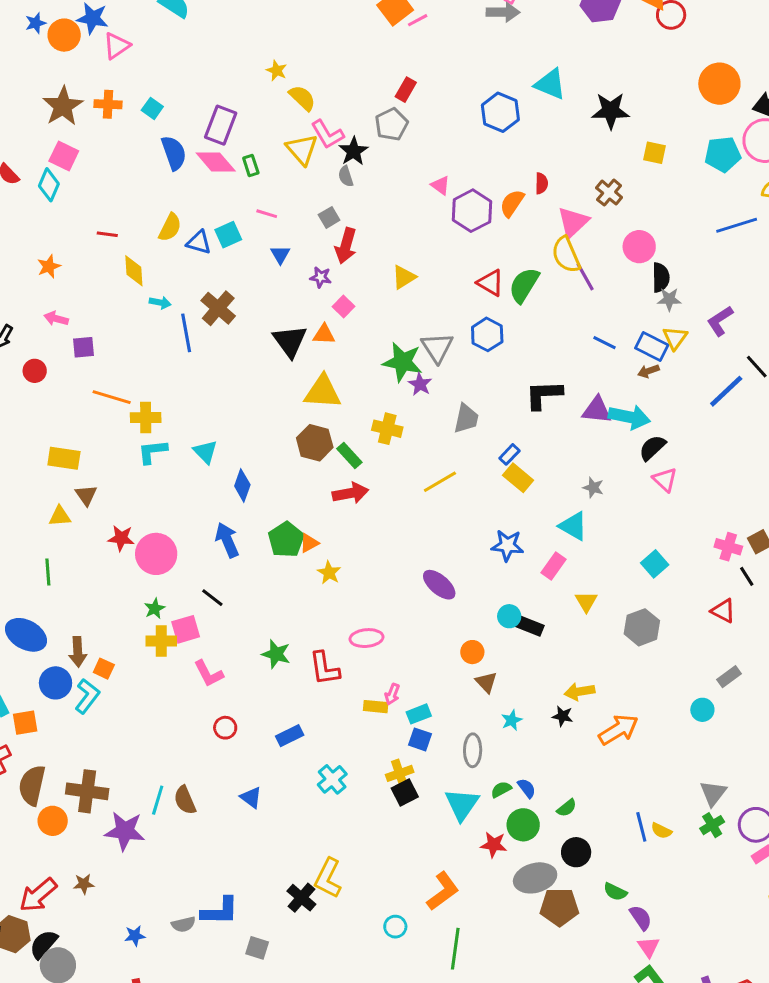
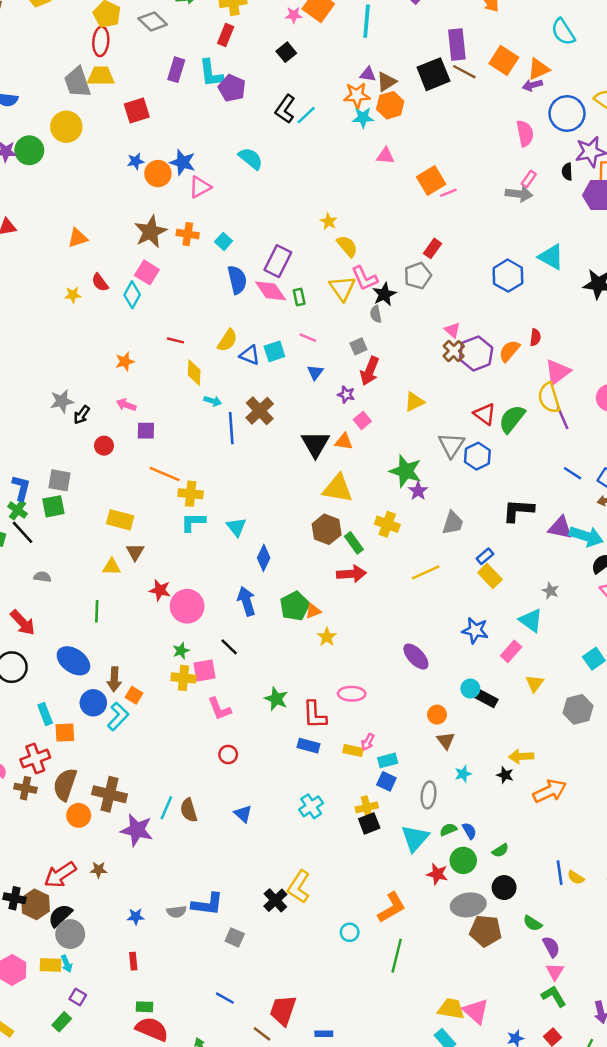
brown cross: (609, 193) -> (454, 351), moved
gray triangle: (437, 348) -> (451, 445), moved
blue rectangle: (290, 736) -> (308, 746), moved, turned 35

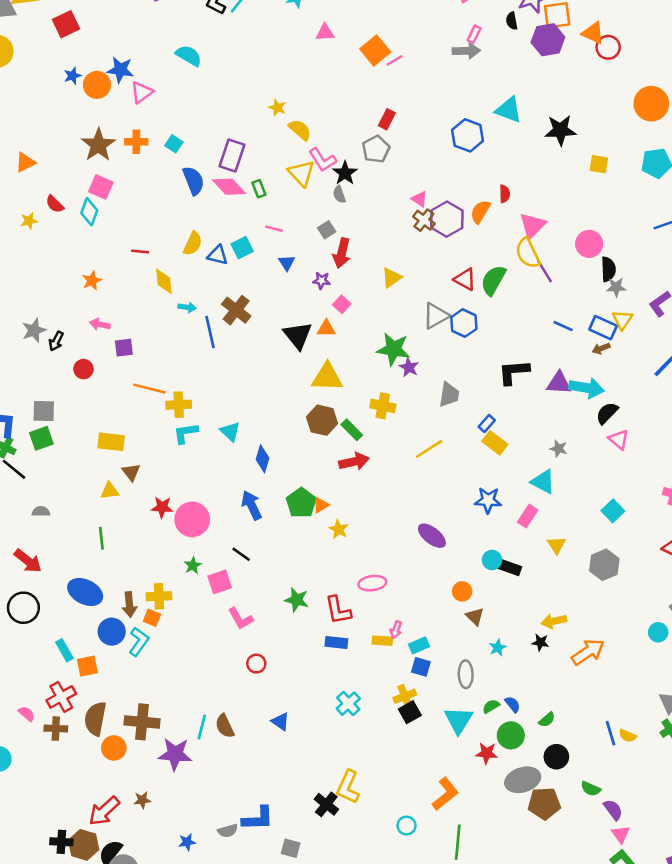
gray triangle: (451, 445) -> (436, 316), turned 36
yellow cross: (184, 678) -> (159, 596), moved

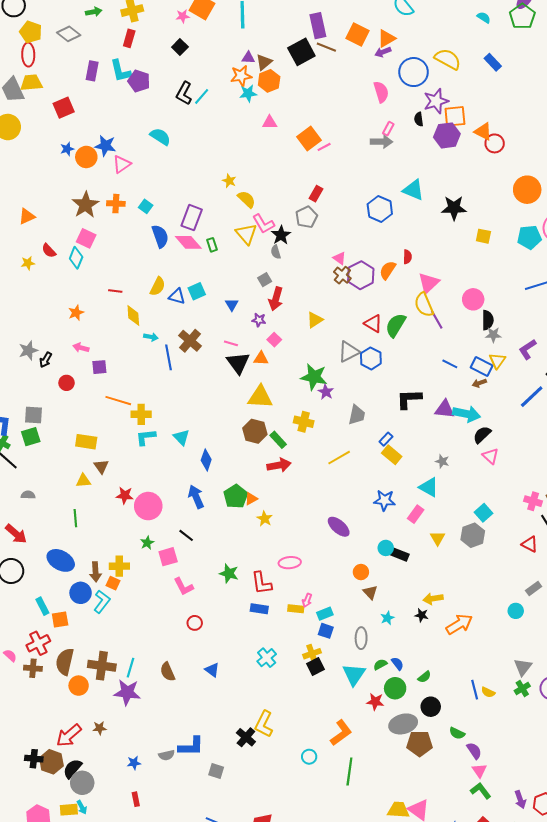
pink line: (274, 229) -> (231, 343), moved
gray hexagon: (604, 565) -> (473, 535), moved
cyan line: (202, 727) -> (130, 668), moved

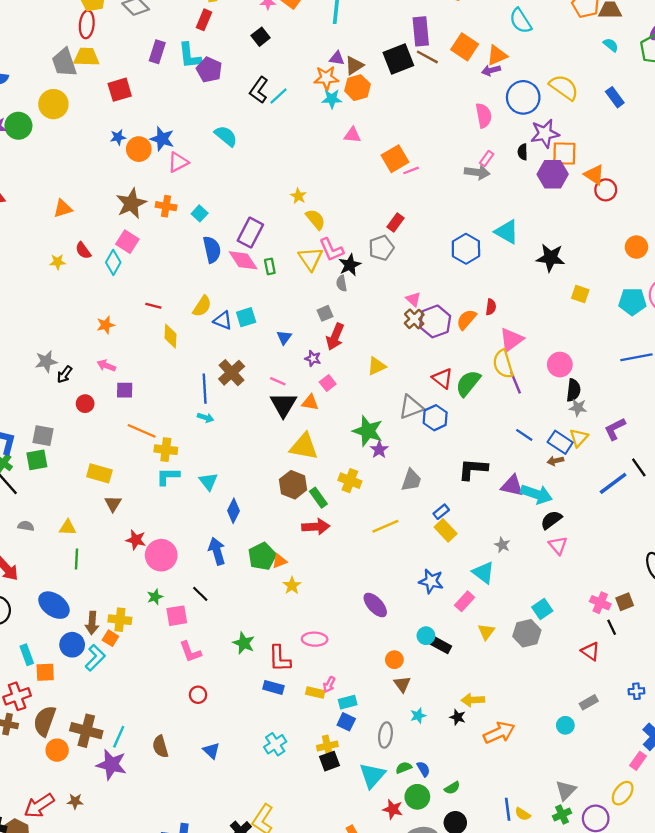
orange circle: (527, 190) -> (636, 247), size x0.7
cyan arrow: (151, 337) -> (206, 418), moved
yellow triangle: (83, 481) -> (68, 528), moved

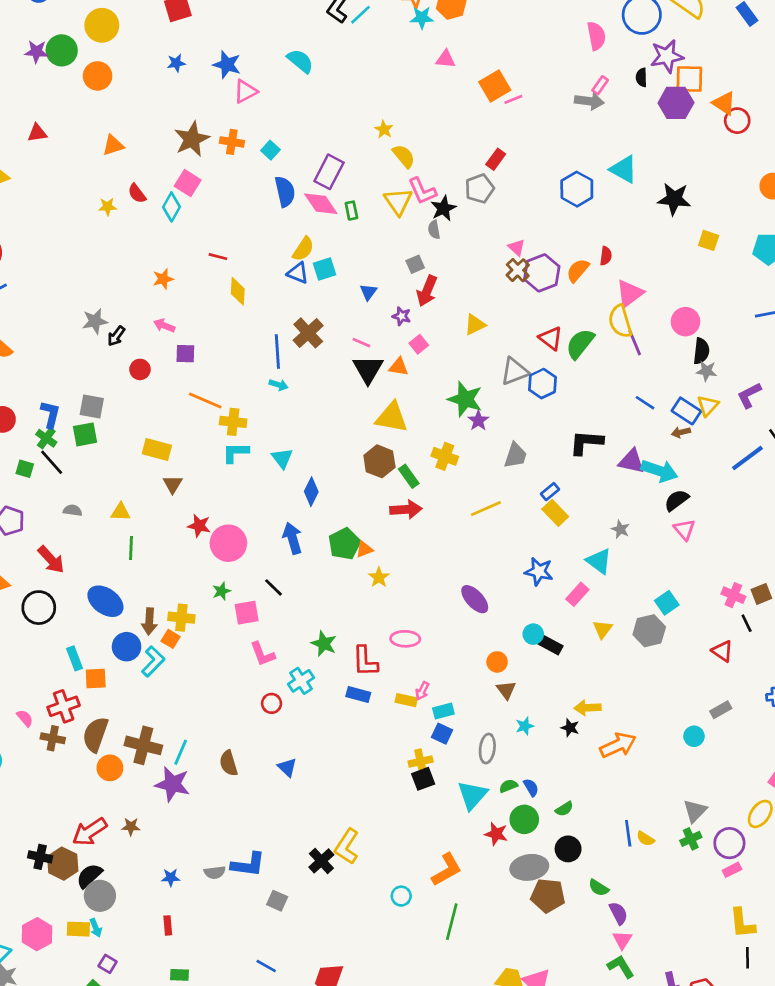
orange circle: (139, 149) -> (98, 76), moved
yellow semicircle: (202, 306) -> (303, 249), moved
cyan cross: (275, 744) -> (301, 681), moved

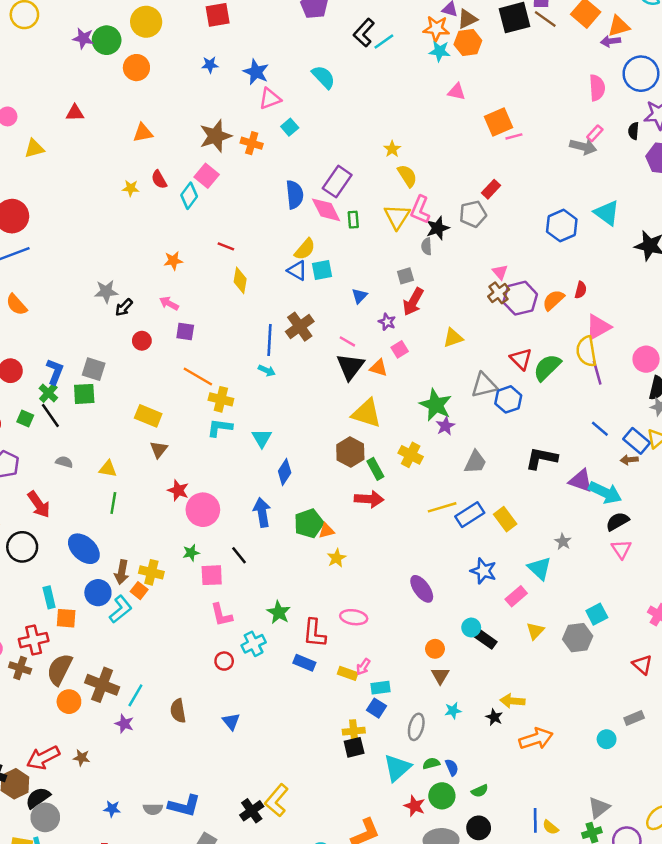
cyan square: (270, 150) -> (290, 127), moved
pink L-shape: (422, 191) -> (420, 210), turned 40
blue rectangle: (550, 492) -> (470, 515), moved, size x1.6
purple star: (172, 784) -> (124, 724), size x0.6

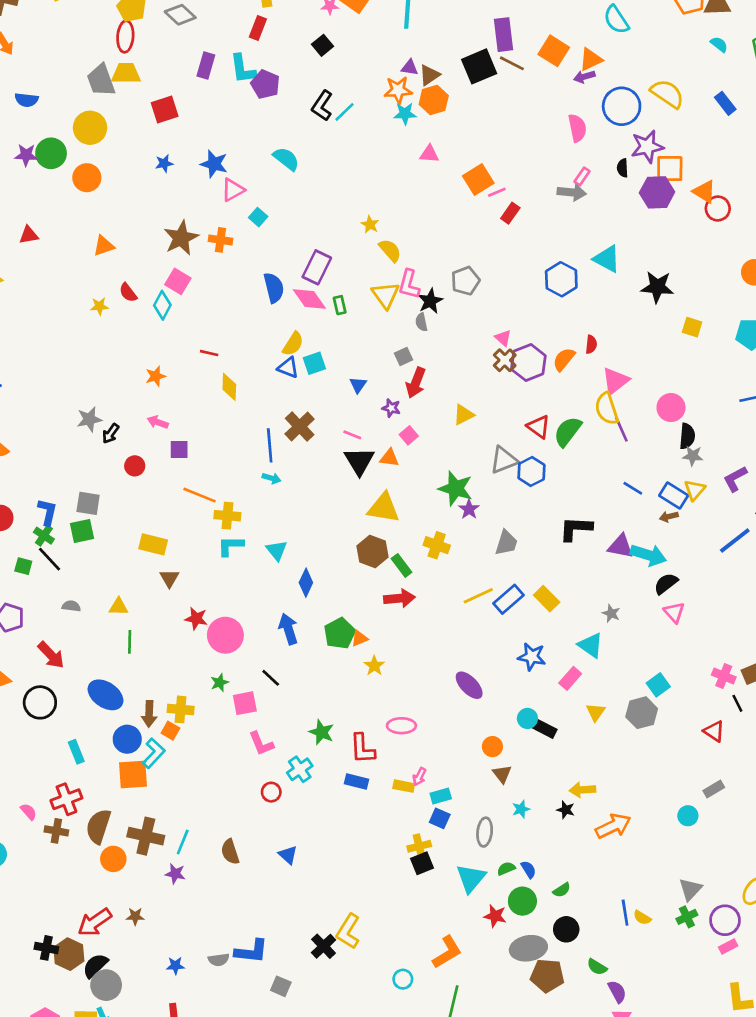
red rectangle: (491, 189) -> (510, 213), moved
orange square: (66, 618) -> (133, 775), moved, size x1.4

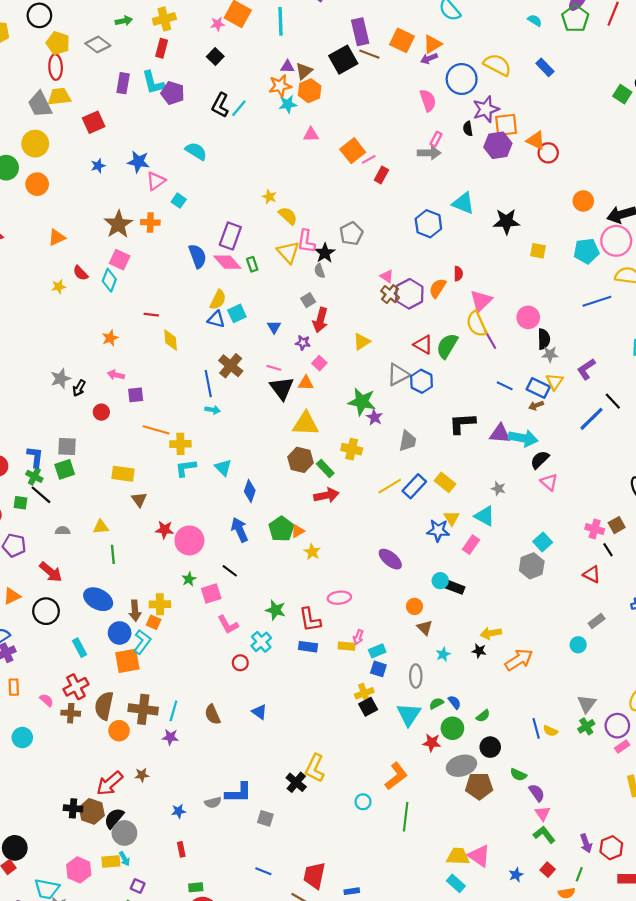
yellow triangle: (596, 712) -> (452, 518), moved

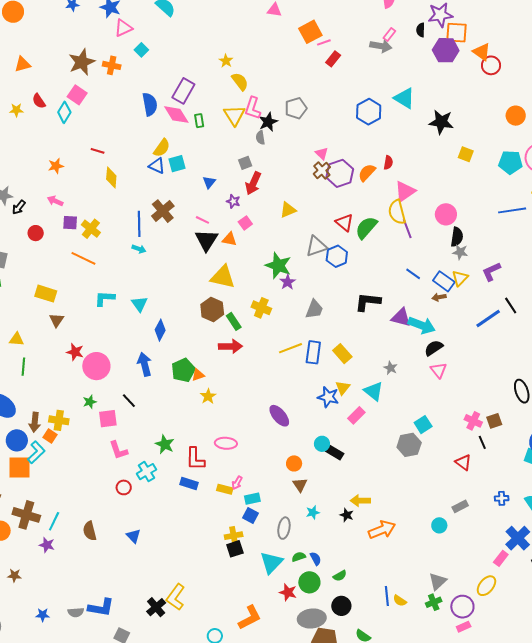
yellow cross: (180, 444) -> (91, 229), moved, turned 30
blue rectangle: (414, 486) -> (313, 352), turned -45

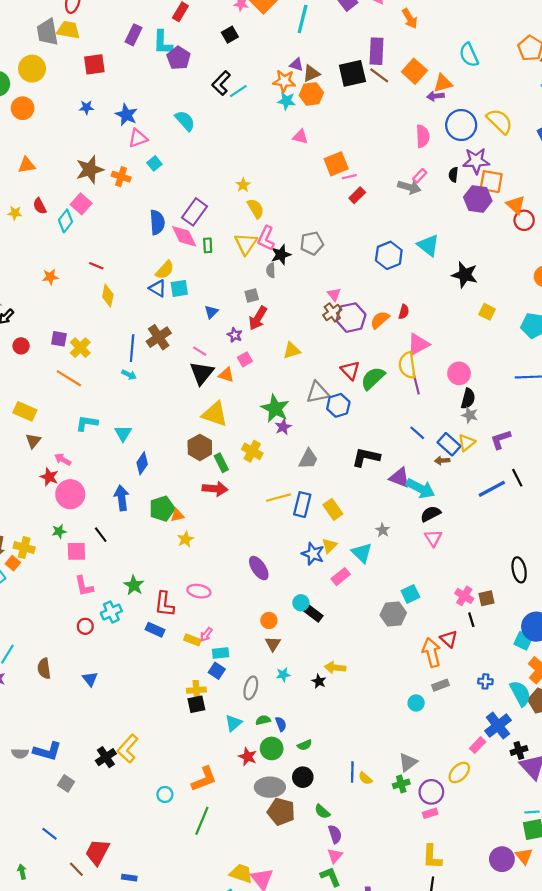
pink arrow: (55, 201) -> (63, 459), moved
orange arrow: (382, 530) -> (432, 652), moved, turned -88
cyan triangle: (271, 563) -> (233, 723), size x0.7

